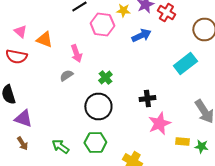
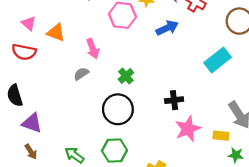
yellow rectangle: (182, 142) -> (221, 136), moved

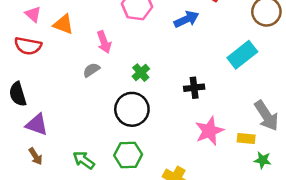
black cross: (174, 100) -> (194, 88), moved

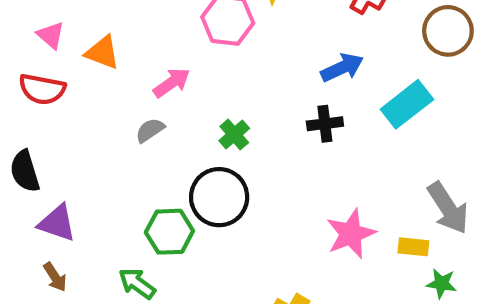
blue arrow: (186, 19) -> (342, 68), moved
pink arrow: (104, 42) -> (172, 83), turned -105
black cross: (194, 88) -> (325, 124), moved
green hexagon: (128, 155) -> (169, 232), moved

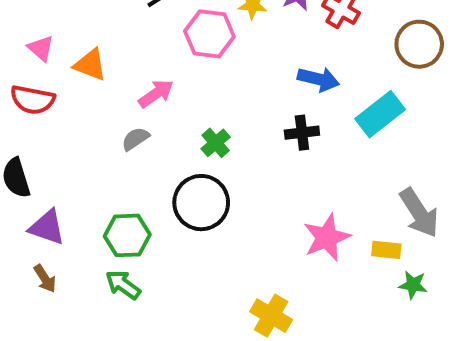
blue arrow: (342, 68) -> (318, 79), turned 39
green hexagon: (169, 232) -> (127, 235), moved

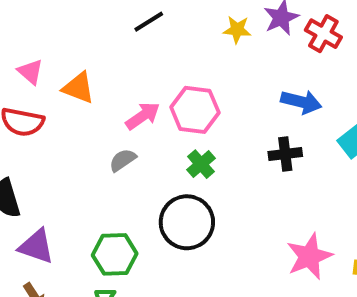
pink hexagon: (209, 34) -> (195, 110), moved

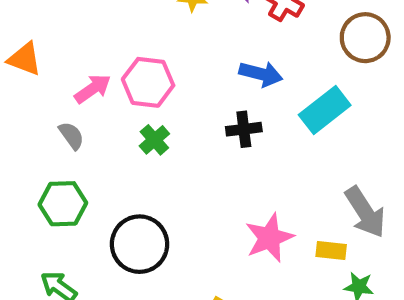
gray semicircle: (123, 160) -> (71, 136), turned 88
black circle: (187, 222) -> (140, 244), moved
green hexagon: (115, 254) -> (63, 204), moved

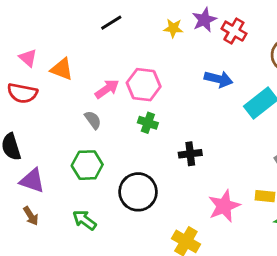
black cross: (244, 129) -> (190, 154), moved
green cross: (154, 140) -> (148, 123), turned -30
pink star: (269, 238) -> (224, 206), moved

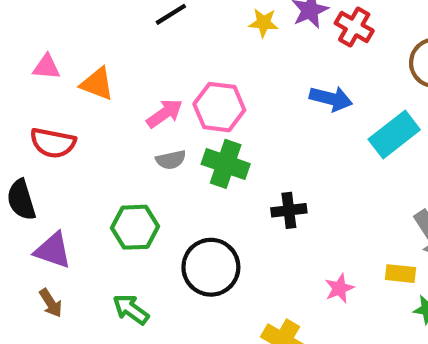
pink triangle: (28, 58) -> (47, 67), turned -36
red semicircle: (22, 93) -> (53, 143), moved
gray semicircle: (93, 120) -> (171, 160), moved, turned 114
green cross: (148, 123) -> (226, 164), size x1.5
pink star: (224, 206) -> (339, 288), size x0.6

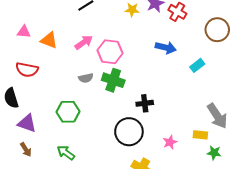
pink arrow: (165, 113) -> (84, 42), moved
cyan rectangle: (394, 134) -> (197, 65), size x0.6
black circle: (211, 267) -> (129, 132), moved

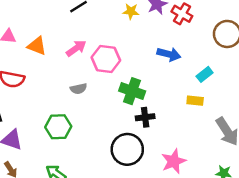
green cross: (113, 80) -> (132, 91), moved
yellow rectangle: (200, 135) -> (195, 101), moved
pink star: (170, 142) -> (174, 161), size x1.5

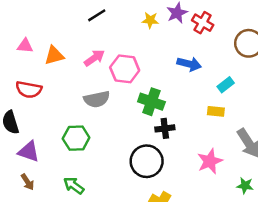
orange triangle: (37, 46) -> (54, 55), turned -36
gray semicircle: (78, 89) -> (97, 99), size x1.5
pink star: (174, 161) -> (210, 161), moved

